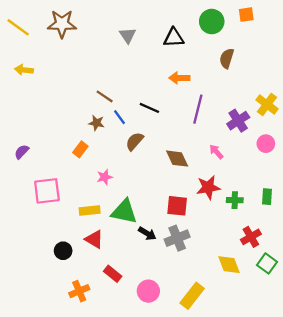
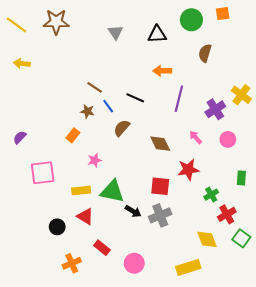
pink circle: (266, 144) -> (228, 139), moved
green cross: (235, 200) -> (211, 195), moved, turned -32
yellow rectangle: (192, 296) -> (188, 267), moved, turned 35

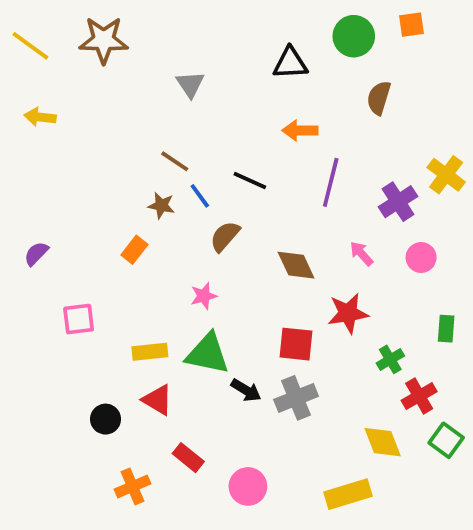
gray triangle: (115, 32) -> (190, 84), moved
pink star: (95, 160) -> (204, 296), moved
pink square: (43, 173) -> (79, 319), size x0.7

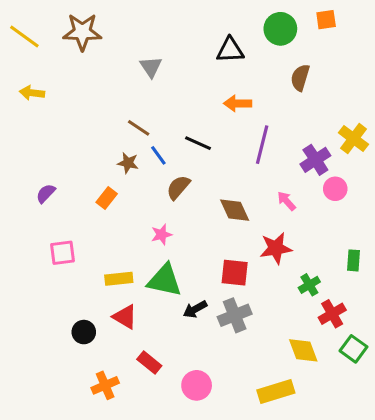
purple semicircle: (36, 254) -> (46, 193), moved
pink circle: (421, 257) -> (335, 189), moved
black arrow: (246, 390) -> (195, 309), turned 120

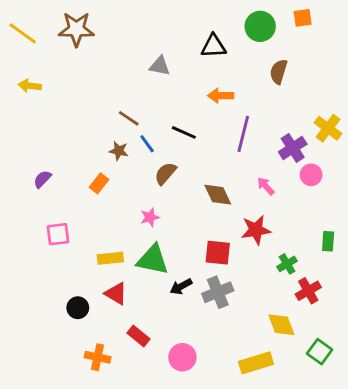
gray triangle: (151, 67) -> (160, 66), moved, turned -45
green square: (354, 349) -> (320, 352), moved
orange cross: (105, 385) -> (98, 357), turned 35

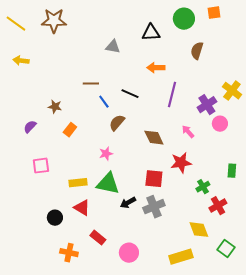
brown line: (129, 118) -> (91, 84), turned -35
brown star: (119, 151) -> (55, 107), moved

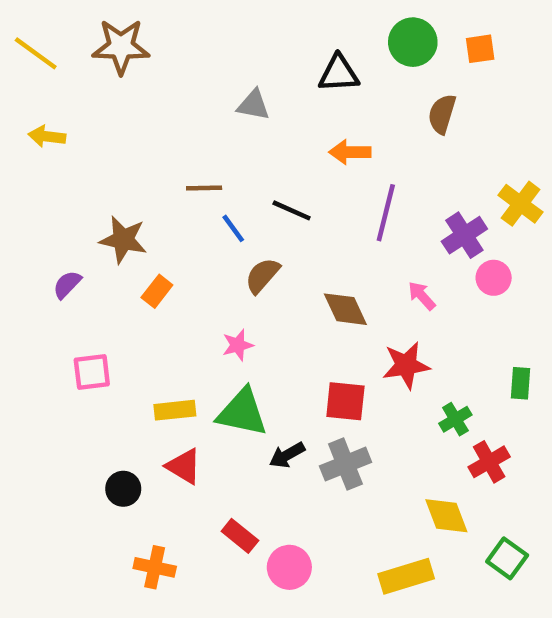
orange square: (214, 13) -> (480, 49), moved
brown star: (55, 107) -> (123, 240), size x1.5
red rectangle: (98, 238) -> (240, 536), moved

